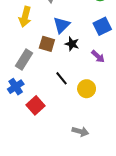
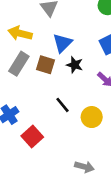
yellow arrow: (25, 17) -> (20, 33), turned 90
gray rectangle: (24, 60) -> (19, 64), moved

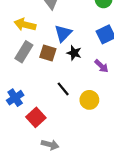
gray arrow: (84, 167) -> (50, 145), moved

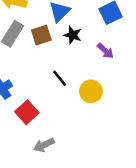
brown square: (48, 53) -> (41, 35), turned -35
gray arrow: (50, 145) -> (44, 145), turned 140

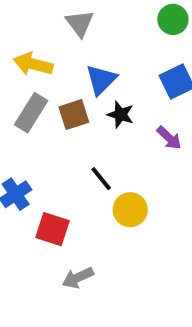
yellow circle: (91, 91) -> (130, 210), moved
red square: (27, 112) -> (53, 229), turned -30

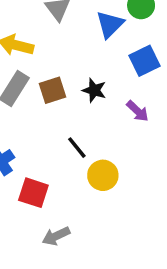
blue triangle: (101, 80) -> (110, 24), moved

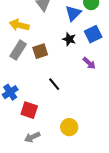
black star: (94, 90) -> (69, 39), moved
yellow circle: (103, 175) -> (69, 127), moved
gray arrow: (56, 236) -> (32, 137), moved

